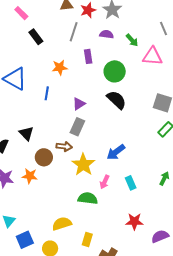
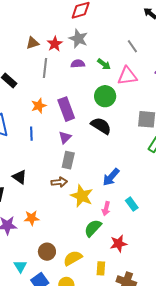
purple rectangle: (88, 56) -> (66, 109), moved, size x1.6
green circle: (115, 71) -> (105, 96), moved
brown circle: (44, 157) -> (47, 252), moved
green semicircle: (88, 198) -> (93, 228), turned -42
red star: (134, 221) -> (119, 244), moved

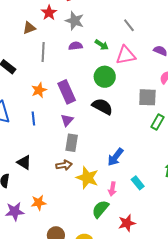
red star: (55, 44) -> (49, 13), moved

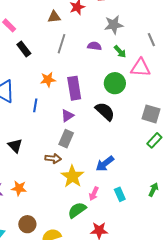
gray star: (75, 21) -> (114, 25), moved, turned 30

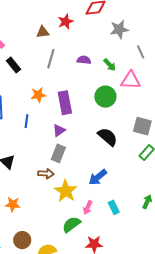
gray star: (114, 25) -> (119, 29), moved
black semicircle: (105, 111) -> (108, 137), moved

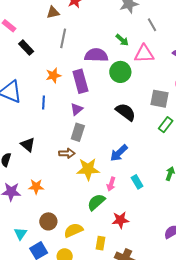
purple semicircle: (84, 60) -> (96, 55), moved, size x1.6
yellow star: (66, 191) -> (88, 169), turned -30

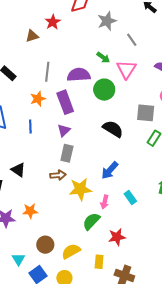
gray line: (63, 38) -> (47, 72), moved
pink triangle: (144, 54) -> (126, 69), turned -50

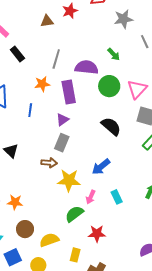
pink triangle: (126, 69) -> (137, 89), moved
orange star: (30, 211) -> (15, 202), moved

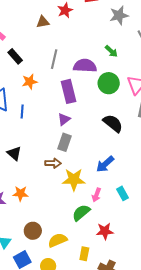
orange star: (42, 84) -> (30, 82), moved
blue line: (30, 110) -> (22, 112), moved
orange star: (15, 202) -> (20, 194), moved

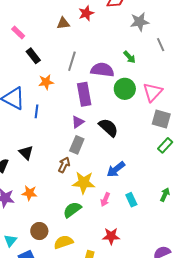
black semicircle: (113, 123) -> (108, 128), moved
brown arrow: (53, 163) -> (64, 165), turned -70
green semicircle: (81, 213) -> (72, 210), moved

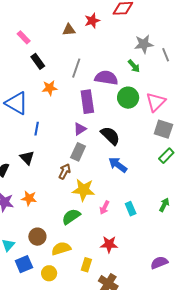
gray star: (140, 22) -> (144, 44), moved
blue line: (37, 111) -> (37, 129), moved
blue arrow: (116, 169) -> (118, 165), moved, turned 72

